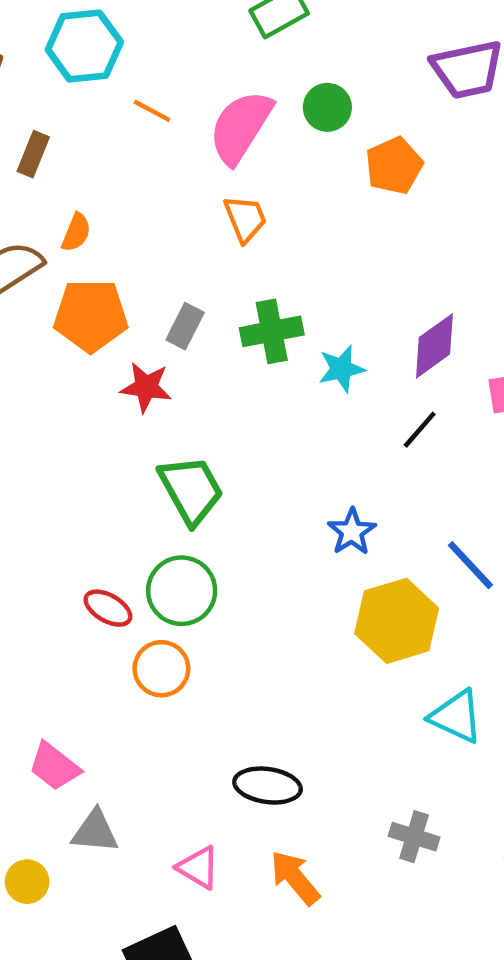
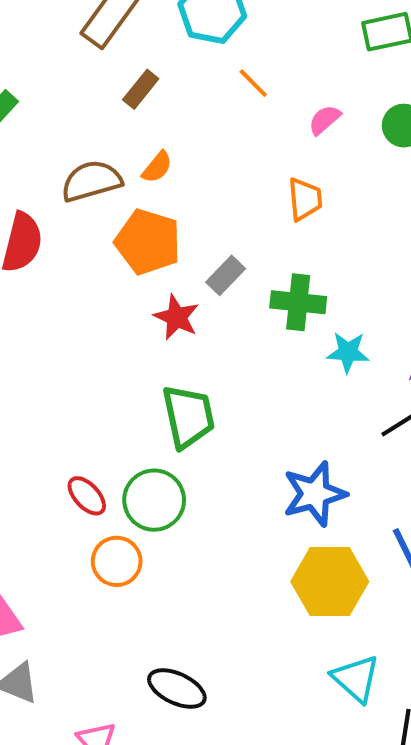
pink semicircle: (241, 127) -> (325, 120), size x0.5
blue star: (352, 532) -> (315, 494), size x1.5

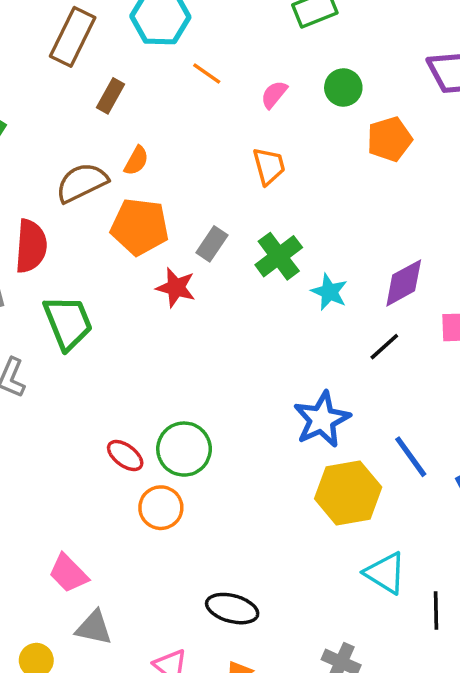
green cross: (298, 302) -> (279, 256), turned -33
cyan star: (348, 352) -> (329, 292), turned 30
green trapezoid: (188, 416) -> (68, 323), moved

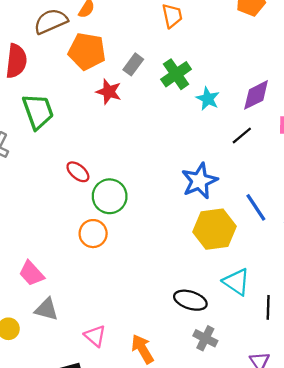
red ellipse: (125, 456) -> (78, 172), moved
black ellipse: (232, 609) -> (190, 300), moved

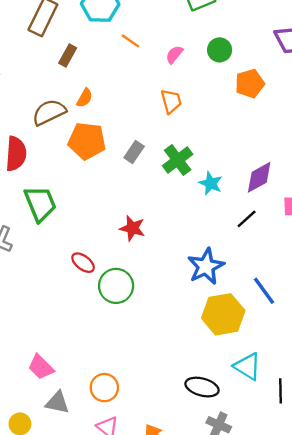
red star: (109, 92) -> (132, 228), moved
orange circle: (93, 234) -> (104, 388), moved

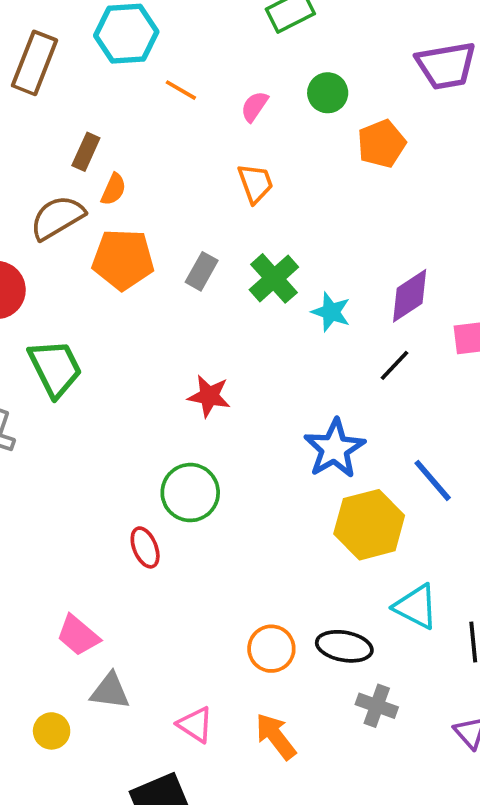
brown rectangle: (68, 56) -> (86, 152), moved
red ellipse: (83, 263) -> (145, 547), moved, turned 35
orange circle: (104, 388) -> (271, 649), moved

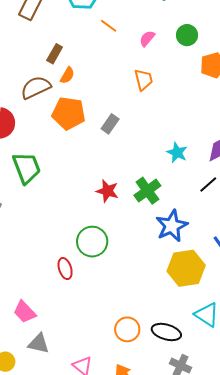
green cross: (274, 278) -> (147, 191), moved

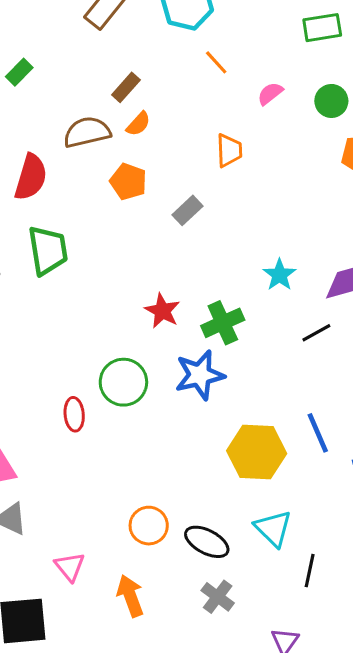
orange trapezoid: (144, 80) -> (229, 150), moved
orange pentagon: (69, 113) -> (128, 182), size x0.7
blue star: (172, 226) -> (200, 375), moved

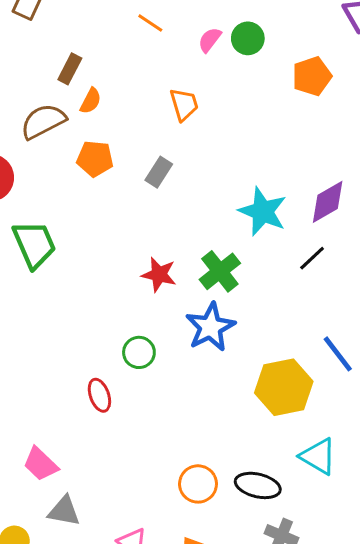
green circle: (331, 101) -> (248, 38), moved
cyan star: (279, 275) -> (263, 211), size x1.5
green circle: (123, 382) -> (139, 352), size x0.7

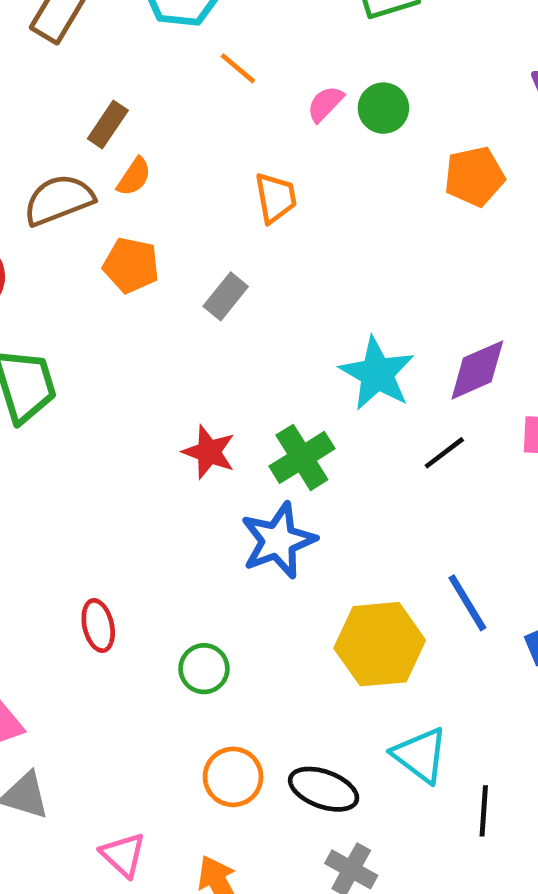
green circle: (139, 352) -> (204, 669), moved

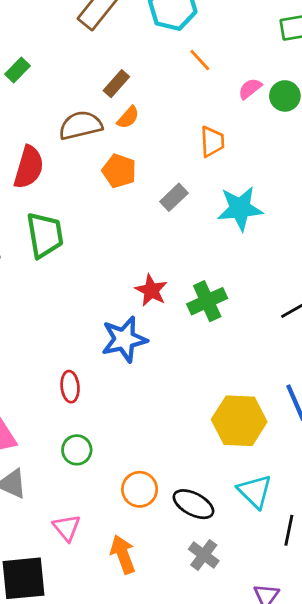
cyan star: (377, 374) -> (240, 208), moved, turned 30
blue star: (278, 541) -> (124, 339), moved
green circle: (204, 669) -> (77, 450), moved

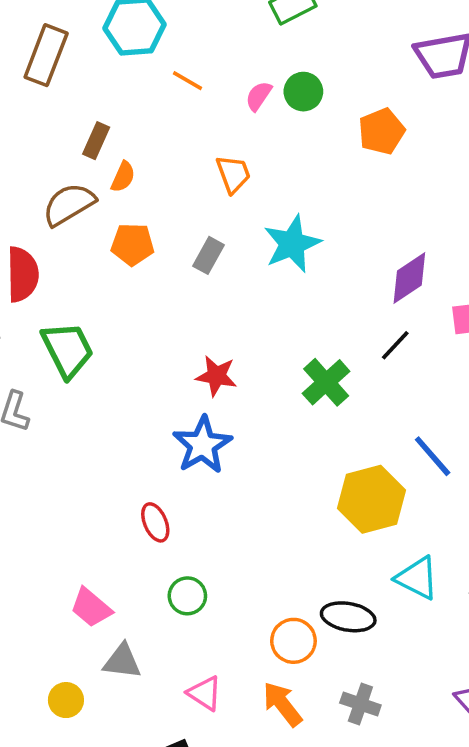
green cross: (207, 301) -> (326, 382), moved
orange circle: (140, 489) -> (293, 641), moved
gray cross: (204, 555) -> (360, 704), moved

